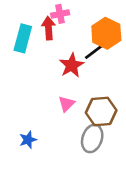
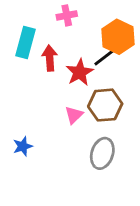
red arrow: (49, 28) -> (50, 58), moved
brown hexagon: (101, 112) -> (105, 105), moved
blue star: (28, 140) -> (23, 146), moved

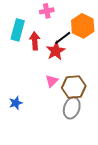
black line: (105, 57) -> (63, 38), moved
brown hexagon: (105, 105) -> (74, 87), moved

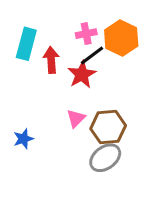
pink cross: (47, 11) -> (86, 34), moved
blue star: (16, 103) -> (23, 139), moved
gray ellipse: (72, 108) -> (105, 158), turned 35

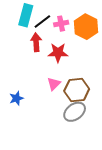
cyan rectangle: (26, 44) -> (26, 15), moved
black line: (92, 56) -> (42, 21), moved
red star: (82, 74) -> (58, 53), turned 30

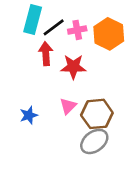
blue star: (16, 98) -> (29, 115), moved

